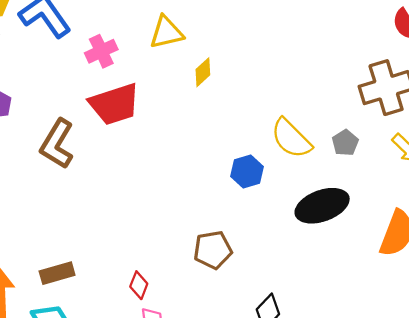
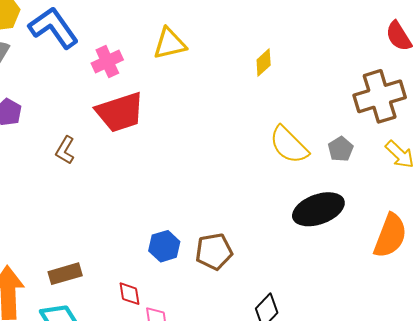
yellow diamond: (203, 72) -> (264, 63), moved
brown L-shape: (57, 144) -> (65, 150), size x0.6
blue hexagon: (247, 172) -> (164, 246), moved
red diamond: (139, 285) -> (129, 294), moved, turned -30

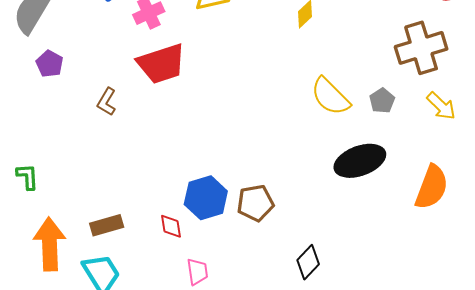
blue hexagon: (164, 246) -> (206, 198), size x1.4
red diamond: (129, 294) -> (171, 226), moved

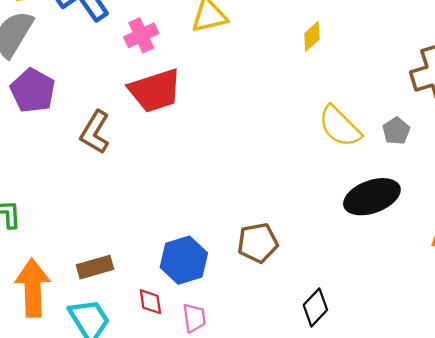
purple pentagon: (50, 64) -> (33, 91), size x1.5
brown L-shape: (107, 102) -> (95, 132), size x1.4
blue hexagon: (206, 198) -> (184, 260), moved
red diamond: (171, 226) -> (150, 302), moved

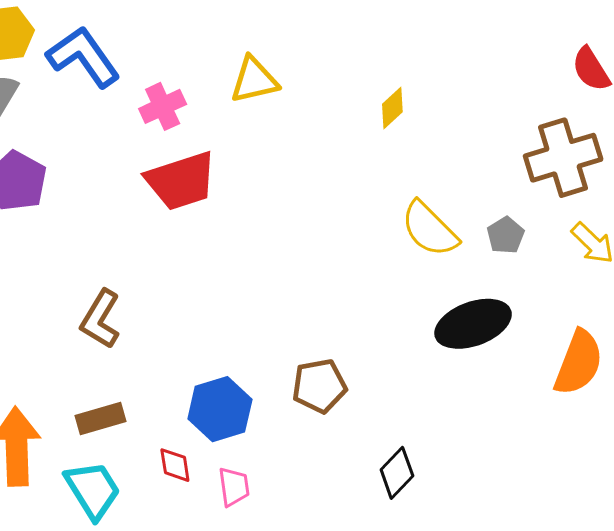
brown L-shape: (95, 132) -> (100, 319), moved

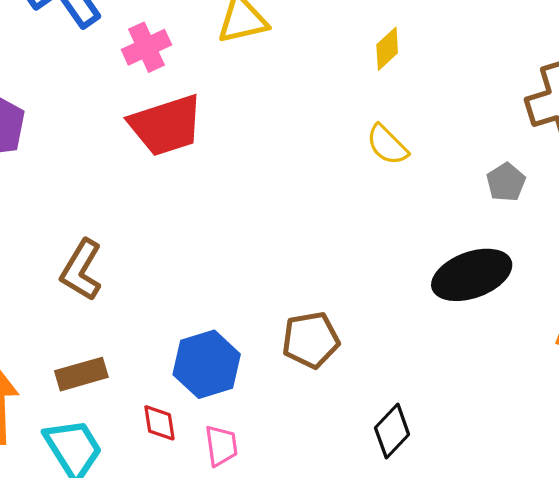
yellow semicircle: (430, 229) -> (387, 145), moved, size x0.7

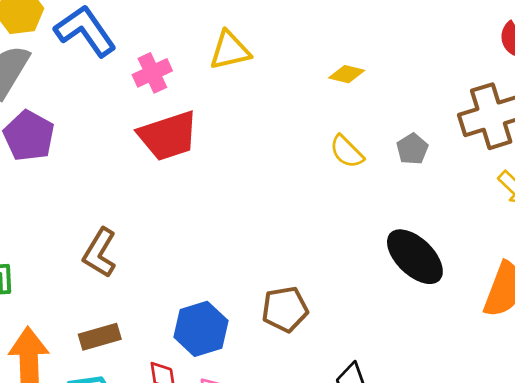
yellow diamond: (387, 49) -> (347, 74), turned 56
gray pentagon: (506, 182) -> (412, 149), moved
black ellipse: (472, 275) -> (415, 257), turned 64

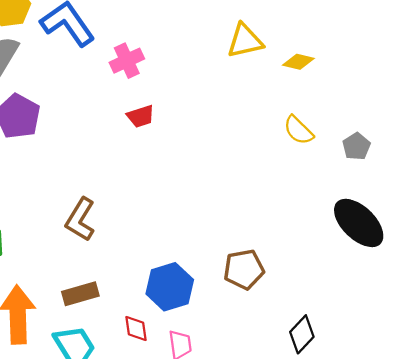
yellow triangle: (230, 50) -> (245, 41), moved
red trapezoid: (168, 136) -> (141, 116), size x0.5
gray pentagon: (412, 149) -> (356, 146), moved

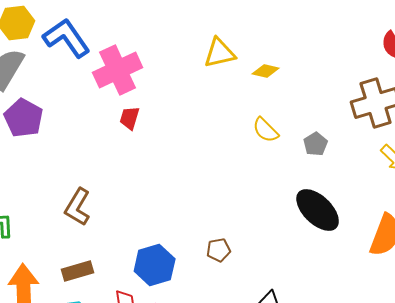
pink cross: (127, 61) -> (118, 70), size x1.6
red trapezoid: (141, 116) -> (130, 118), turned 125
brown pentagon: (244, 269) -> (219, 250), size x0.7

